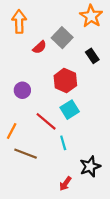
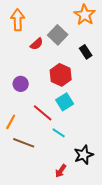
cyan line: (63, 143) -> (59, 133), turned -40

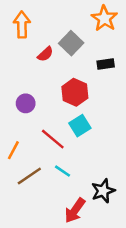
black rectangle: (86, 52) -> (106, 64), turned -64
cyan line: (59, 133) -> (63, 171), moved
brown line: (24, 143) -> (29, 176), turned -55
red arrow: (61, 171) -> (75, 210), size x1.5

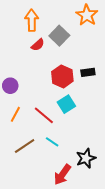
orange arrow: (22, 25) -> (32, 20), moved
black rectangle: (106, 64) -> (88, 72), moved
purple circle: (26, 103) -> (10, 86), moved
orange line: (13, 150) -> (15, 114), moved

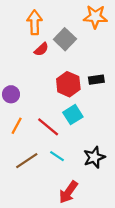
orange star: (87, 15) -> (95, 17), turned -30
black star: (86, 158) -> (94, 157), moved

